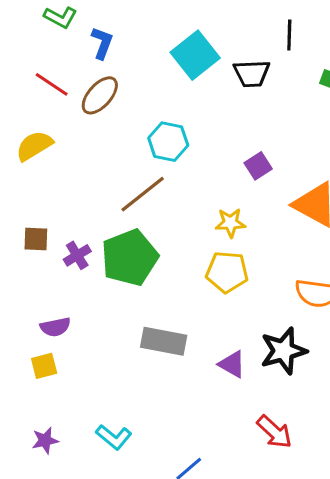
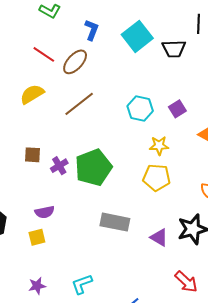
blue L-shape: (102, 43) -> (92, 30), moved
cyan hexagon: (168, 142) -> (140, 109), moved
brown line: (143, 194) -> (79, 104), moved
cyan L-shape: (114, 437) -> (82, 284), turned 120

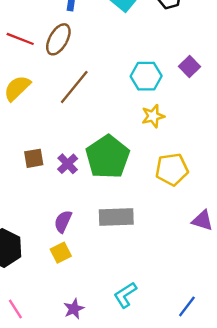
yellow star: (159, 146) -> (153, 116), moved
yellow pentagon: (157, 178) -> (172, 169), moved
purple semicircle: (45, 212) -> (63, 221), turned 138
gray rectangle: (115, 222) -> (116, 217), moved

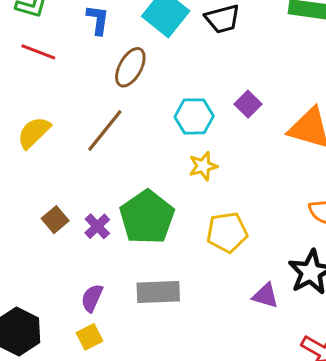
red line: (20, 39) -> (38, 52), moved
brown ellipse: (58, 39) -> (130, 67), moved
brown square: (34, 158) -> (55, 220), turned -30

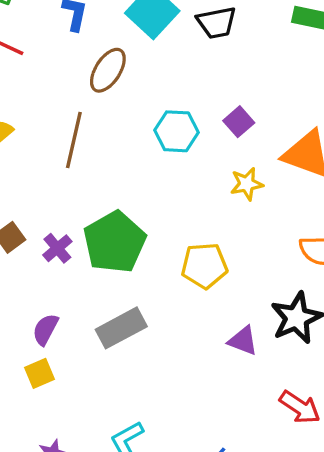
brown line: (105, 131) -> (74, 140), turned -30
yellow star: (203, 166) -> (247, 184), moved
gray rectangle: (158, 292) -> (121, 328), turned -30

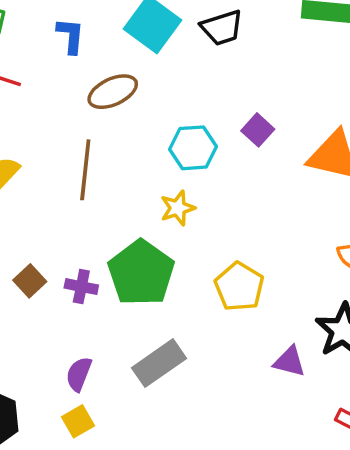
brown ellipse: (108, 70) -> (113, 92), turned 39
yellow star: (247, 184) -> (178, 208), moved
purple cross: (57, 248) -> (81, 287), turned -32
yellow pentagon: (204, 266) -> (239, 287), turned -30

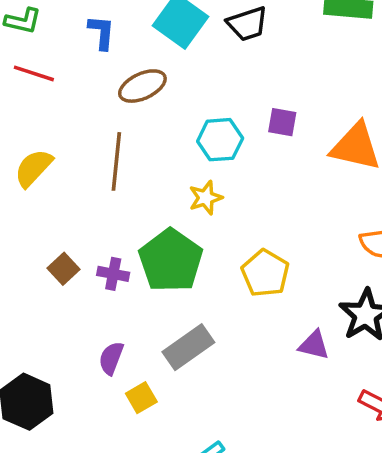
purple square: (258, 130) -> (282, 122), turned -32
yellow square: (78, 421) -> (141, 398), moved

